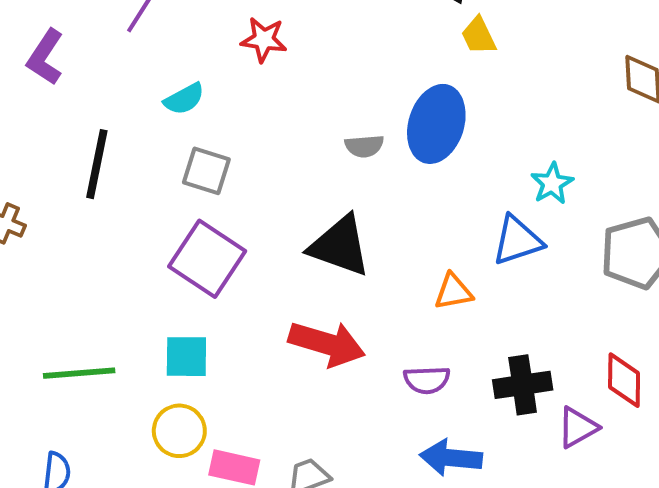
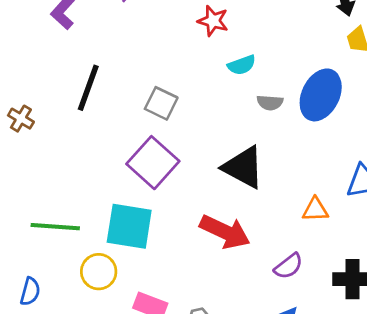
cyan semicircle: (184, 99) -> (242, 65), moved
cyan square: (186, 357) -> (129, 226), size x1.5
purple semicircle: (427, 380) -> (289, 266), turned -44
yellow circle: (179, 431) -> (99, 272), moved

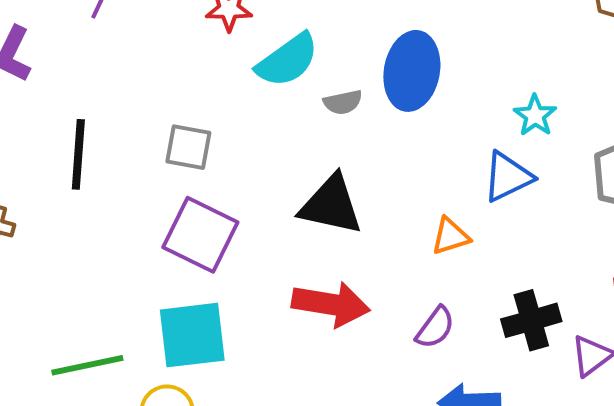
cyan semicircle: (242, 65) -> (287, 60), size x1.6

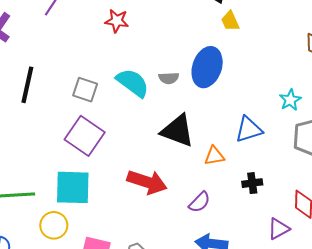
cyan semicircle: (287, 60) -> (133, 83), moved, turned -116
cyan star: (535, 116) -> (290, 100), moved
black triangle: (331, 205) -> (178, 131), moved
black cross: (531, 320) -> (252, 183), moved, size x0.7

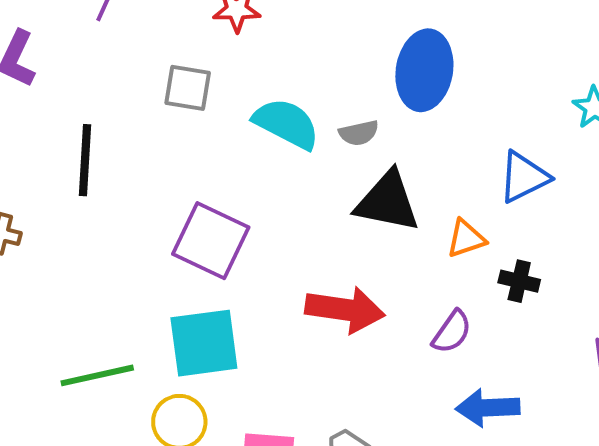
gray semicircle: (169, 78) -> (359, 133), moved
gray square: (85, 90) -> (188, 88), moved
black cross: (252, 183) -> (519, 281), moved, turned 30

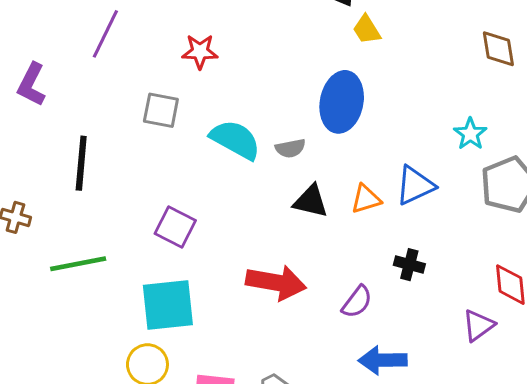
black triangle: (387, 202) -> (311, 201), size x0.7
orange triangle: (466, 238) -> (366, 199), moved
purple square: (211, 241) -> (175, 227), size x0.7
green line: (97, 375) -> (78, 264), moved

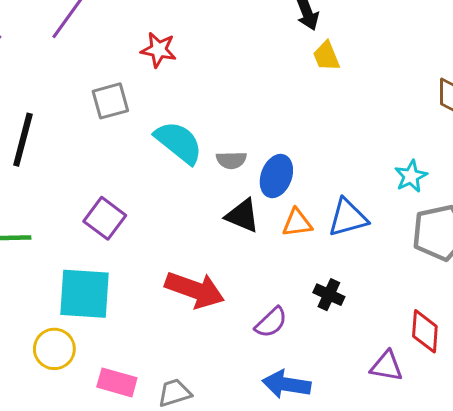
blue ellipse: (342, 102) -> (276, 176), moved, size x0.7
gray square: (161, 110) -> (110, 101), turned -36
purple triangle: (478, 325) -> (387, 366), turned 36

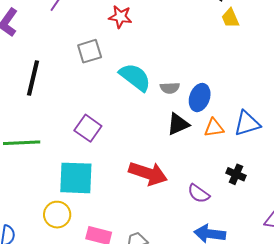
black triangle: (242, 216) -> (178, 124), turned -45
purple semicircle: (271, 322) -> (199, 194), turned 80

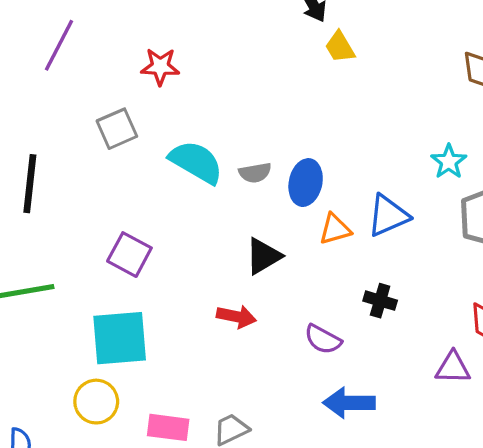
black triangle: (178, 124) -> (263, 256), moved
red arrow: (148, 173) -> (236, 317), size x0.6

